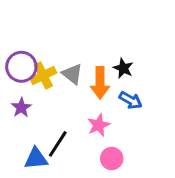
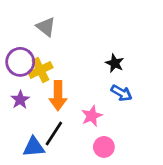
gray triangle: (72, 74) -> (46, 27), moved
orange arrow: (100, 83) -> (58, 96), moved

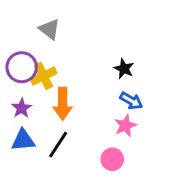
pink star: (92, 116) -> (125, 126), moved
blue triangle: (34, 147) -> (23, 140), moved

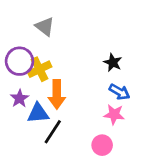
pink star: (125, 126) -> (114, 114), turned 30
blue triangle: (23, 140) -> (38, 113), moved

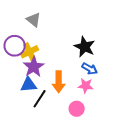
black star: (113, 62) -> (85, 47), size x1.5
orange arrow: (57, 94) -> (59, 82), moved
purple star: (19, 98) -> (34, 67), moved, size x1.5

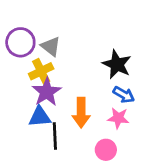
gray triangle: (34, 20) -> (51, 46), moved
purple circle: (15, 46) -> (20, 42), moved
black line: (40, 99) -> (55, 136), turned -36

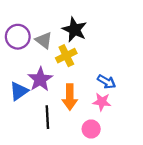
black star: (117, 64) -> (75, 30), moved
yellow cross: (41, 71) -> (66, 56), moved
blue triangle: (40, 117) -> (19, 91), moved, turned -30

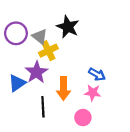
yellow cross: (66, 56) -> (48, 51), moved

